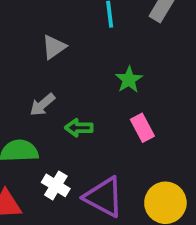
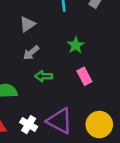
gray arrow: (42, 105) -> (31, 53), moved
white cross: (56, 185) -> (29, 125), moved

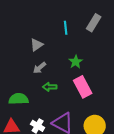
pink rectangle: (84, 76) -> (83, 87), size x1.5

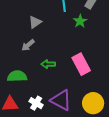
green star: (76, 62) -> (80, 21), moved
gray arrow: (40, 68) -> (28, 45), moved

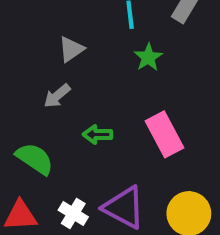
green star: (80, 21) -> (148, 57), moved
green semicircle: (17, 76) -> (35, 159), turned 36

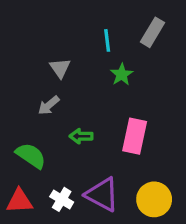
gray triangle: (71, 49) -> (60, 68), turned -30
pink rectangle: (165, 134) -> (135, 136), turned 40

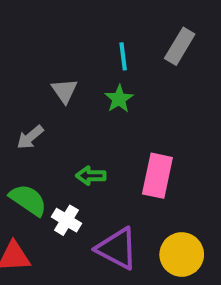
green star: (122, 74) -> (119, 99), moved
gray arrow: (49, 105) -> (30, 137), moved
white cross: (62, 199) -> (67, 220), moved

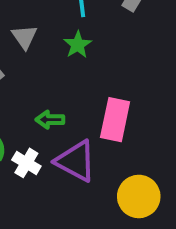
purple triangle: (117, 248) -> (76, 161), moved

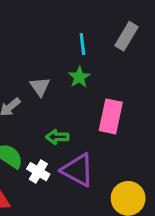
gray triangle: (24, 37) -> (40, 87), moved
pink rectangle: (115, 120) -> (111, 116), moved

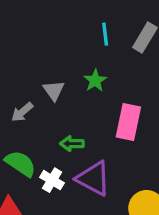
cyan line: (82, 44) -> (105, 34), moved

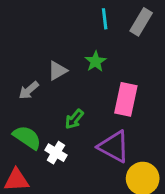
gray triangle: (54, 90) -> (58, 71), turned 35
green arrow: (72, 144) -> (74, 119), turned -50
purple triangle: (94, 178) -> (114, 147), moved

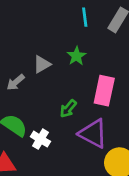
green arrow: (74, 119) -> (68, 109), moved

